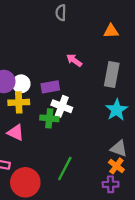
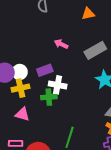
gray rectangle: (112, 74) -> (95, 50), turned 60

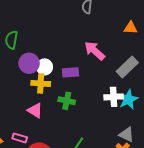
pink arrow: (61, 44) -> (95, 51), size x1.5
gray rectangle: (95, 50) -> (127, 67), turned -30
white cross: (58, 85) -> (114, 97), moved, turned -30

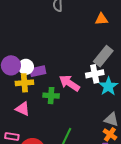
pink arrow: (95, 51) -> (69, 83), moved
purple rectangle: (70, 72) -> (38, 71), moved
white cross: (114, 97) -> (95, 74), moved

